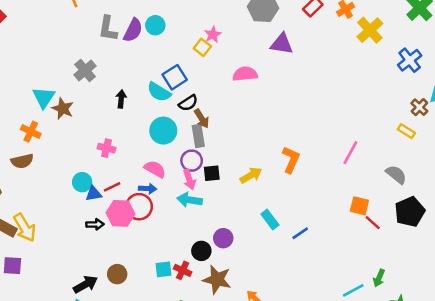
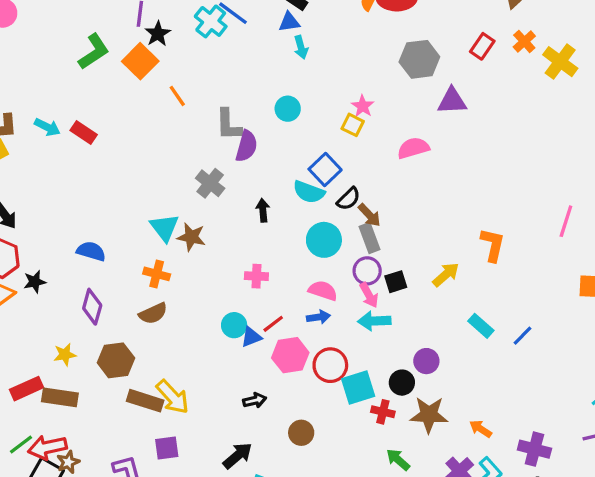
purple semicircle: (133, 30) -> (246, 146), moved
red circle: (139, 207) -> (330, 365), moved
black arrow: (95, 224) -> (255, 400), moved
cyan square: (164, 269) -> (358, 388), moved, size x1.5
black arrow: (85, 284) -> (238, 456), moved

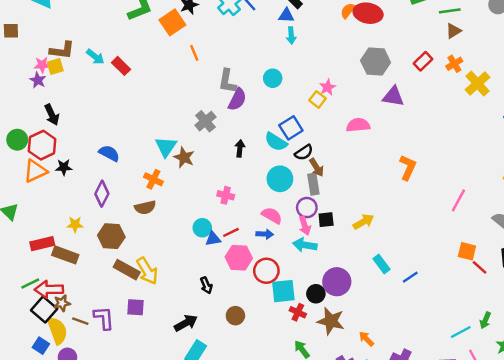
orange L-shape: (493, 245) -> (408, 168), moved
purple circle: (426, 361) -> (337, 282), size x1.5
black arrow: (255, 400) -> (206, 285), turned 70

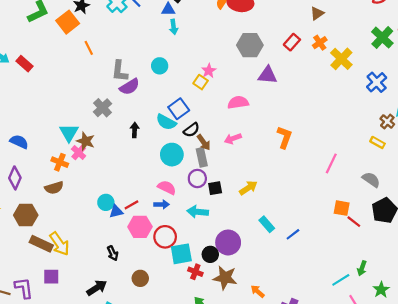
purple semicircle: (237, 99) -> (129, 87), turned 36
pink cross: (226, 195) -> (79, 153), moved, turned 32
pink arrow: (305, 226) -> (233, 139), moved, turned 91

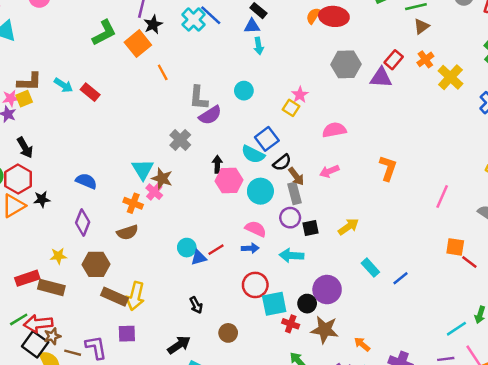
purple triangle: (268, 75) -> (381, 78), moved
pink hexagon: (140, 227) -> (229, 180), moved
yellow arrow: (60, 244) -> (135, 296), turned 50

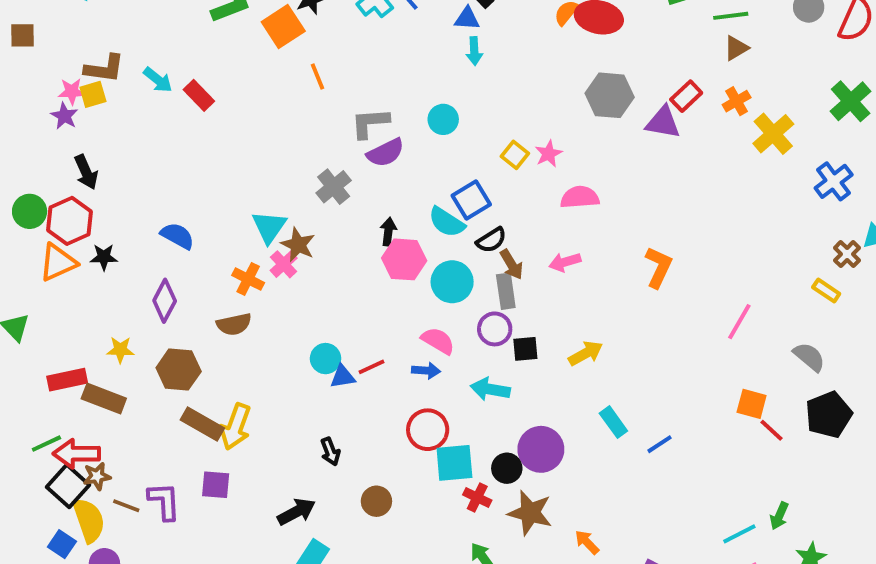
pink star: (300, 95) -> (548, 154), moved
gray L-shape: (199, 98) -> (370, 123), turned 75

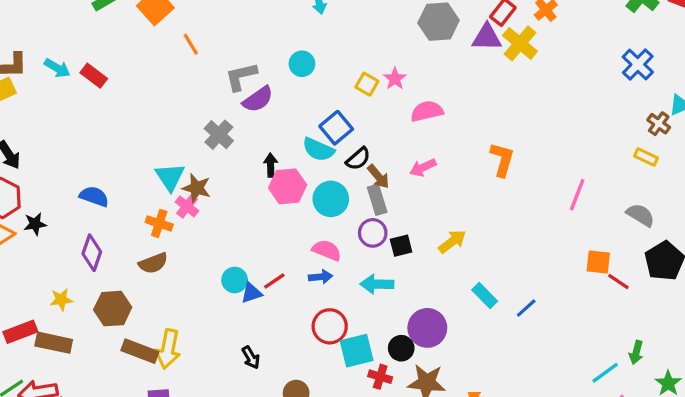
yellow cross: (773, 134) -> (520, 43), moved

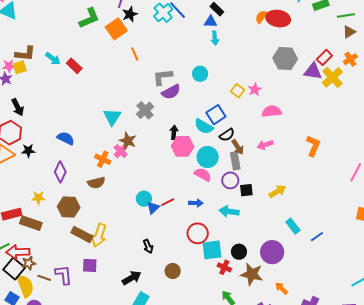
cyan triangle: (170, 177) -> (112, 117), moved
pink semicircle: (327, 250) -> (203, 175), moved
blue triangle: (251, 293) -> (153, 208), turned -32
purple circle: (427, 328) -> (272, 252), moved

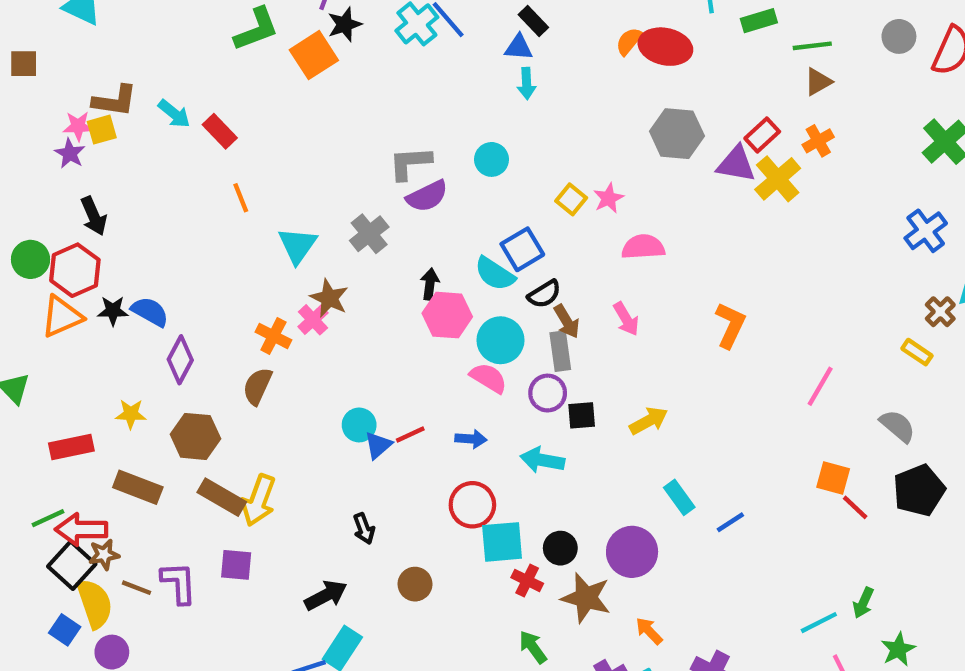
orange line: (135, 54) -> (241, 198), moved
blue semicircle: (66, 138) -> (150, 312), moved
pink arrow: (265, 145) -> (626, 319), turned -105
brown semicircle: (96, 183) -> (257, 386), turned 126
brown rectangle: (31, 223) -> (138, 487), moved

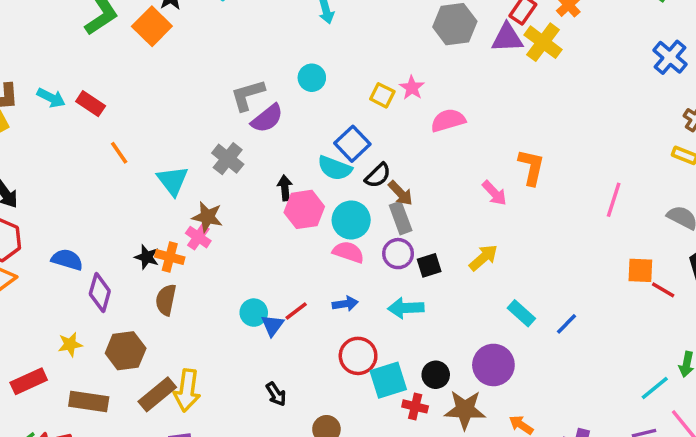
black star: (113, 311) -> (147, 257), moved, turned 30
pink arrow: (626, 319) -> (494, 193), moved
brown rectangle: (222, 497) -> (157, 394), turned -57

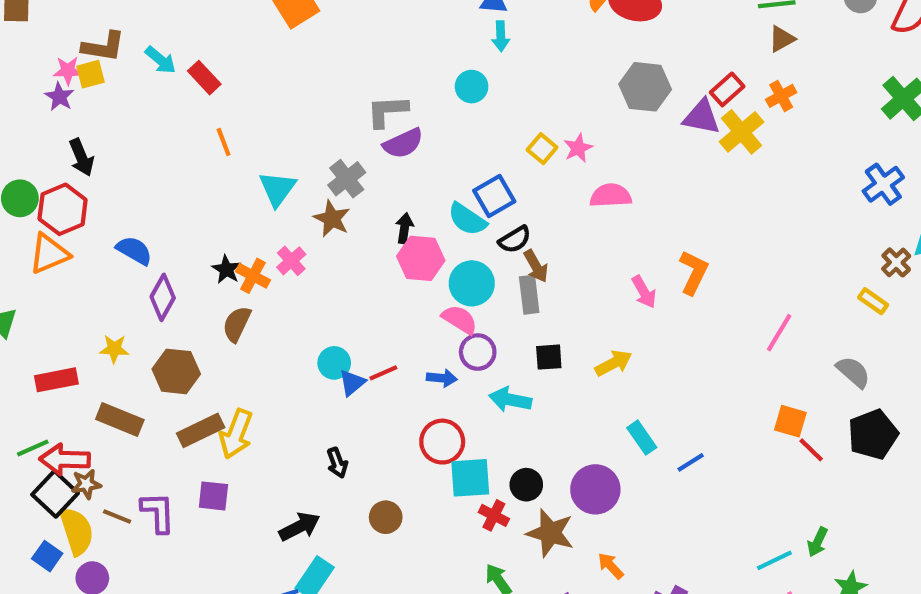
cyan circle: (312, 78) -> (472, 87), moved
brown star: (207, 217) -> (332, 219), moved
purple circle: (398, 254) -> (478, 352), moved

